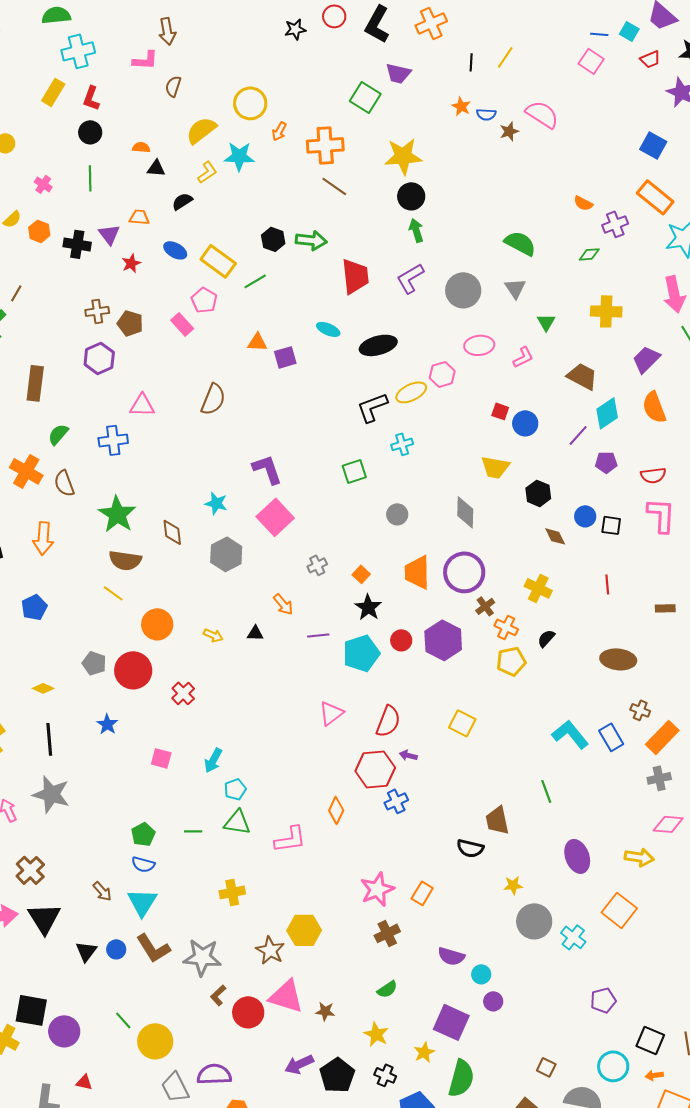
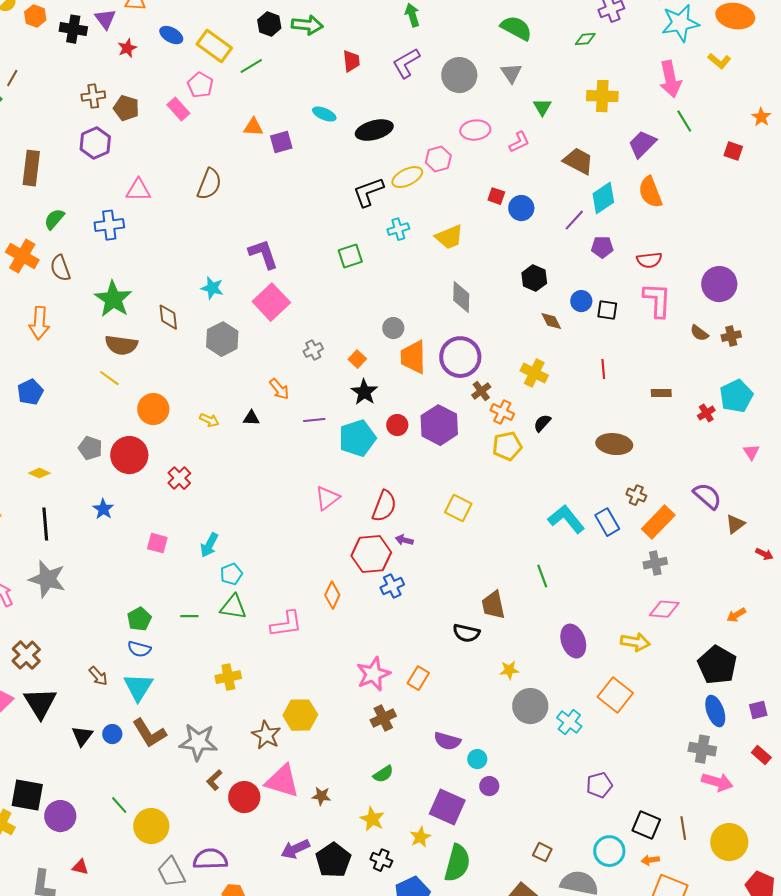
red trapezoid: (355, 276) -> (351, 61), size x0.6
yellow trapezoid: (495, 467) -> (449, 237), moved, turned -32
gray circle: (397, 514) -> (393, 328), moved

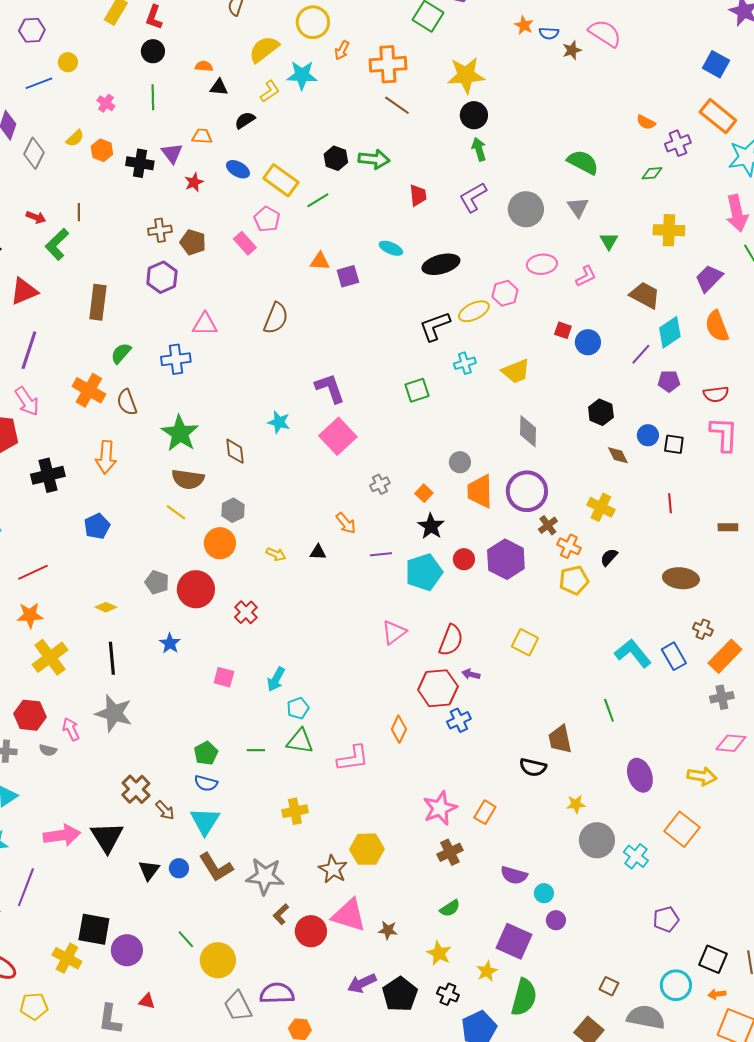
brown line: (12, 78) -> (79, 212), turned -30
gray hexagon: (222, 339) -> (233, 510), moved, size x0.7
brown cross: (26, 655) -> (136, 789), moved

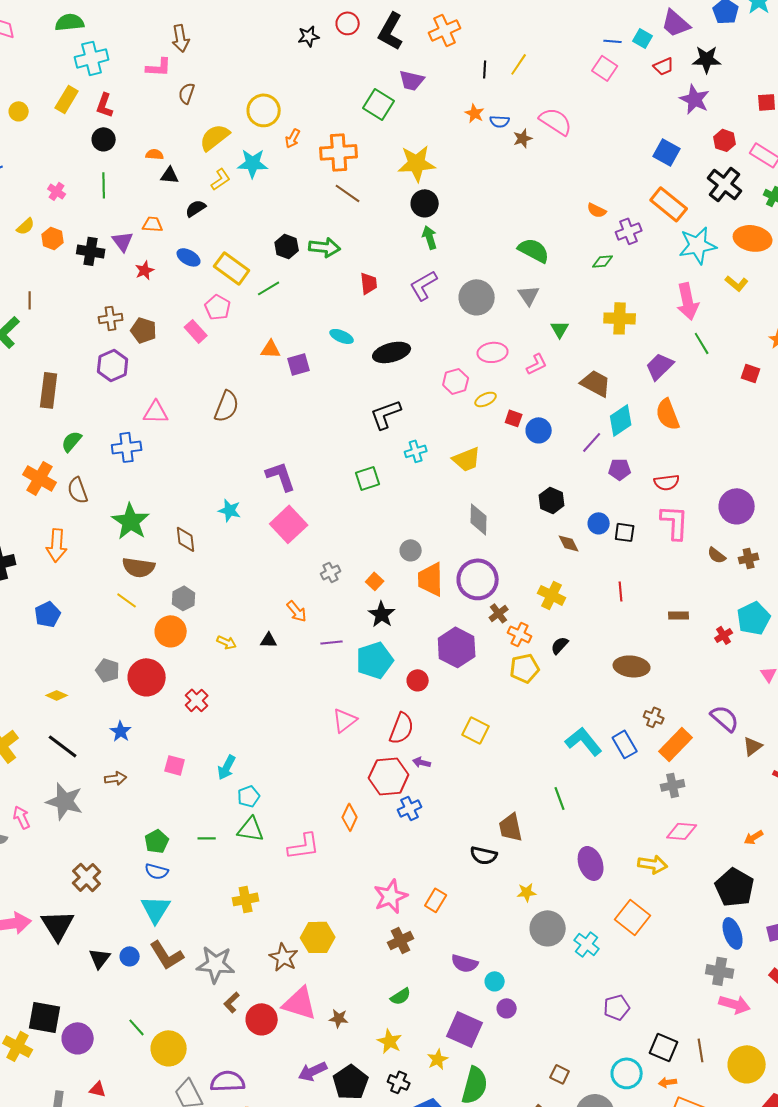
yellow circle: (68, 62) -> (19, 111), moved
yellow ellipse: (474, 311) -> (486, 399), moved, size x0.7
red circle: (464, 559) -> (418, 680), moved
black line: (112, 658) -> (63, 746), turned -48
brown arrow: (165, 810) -> (116, 778), moved, turned -55

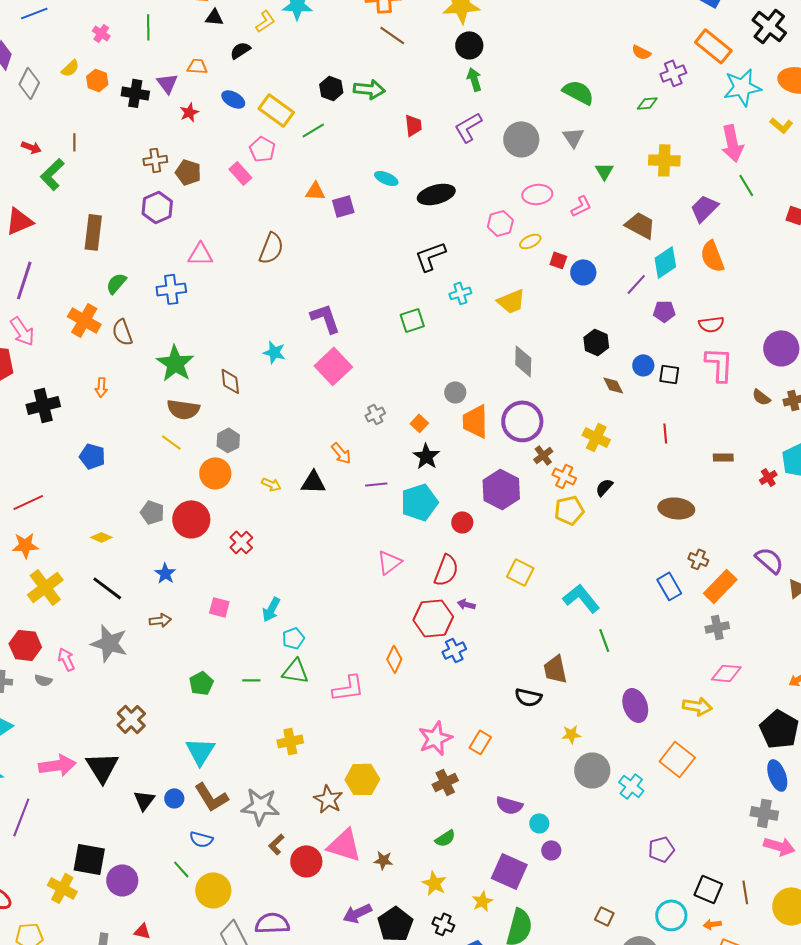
orange arrow: (57, 545) -> (101, 387), size x0.6
blue pentagon: (48, 614) -> (92, 456), turned -30
black triangle: (269, 640) -> (313, 482), size x1.5
cyan L-shape: (584, 741) -> (581, 598), moved
blue semicircle: (157, 871) -> (201, 839), moved

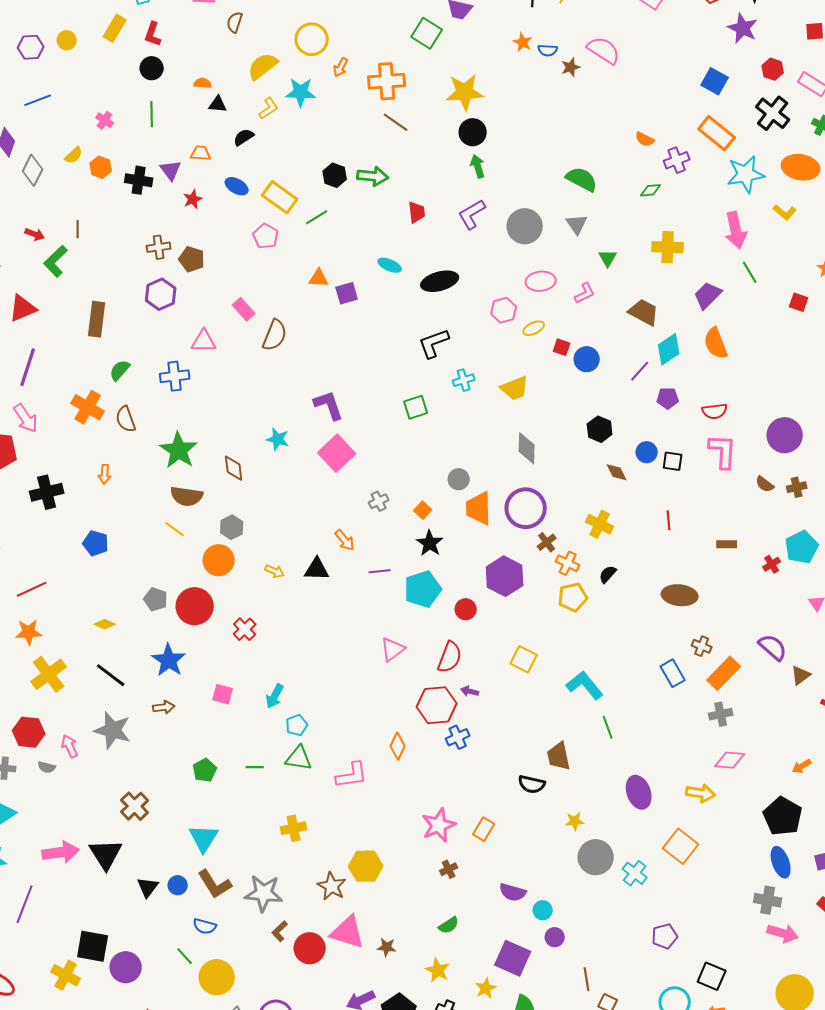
pink rectangle: (240, 173) -> (244, 309), moved
blue star: (165, 573) -> (169, 660), size x1.6
brown cross: (445, 782) -> (449, 869), size x0.7
brown line: (745, 892) -> (587, 979), moved

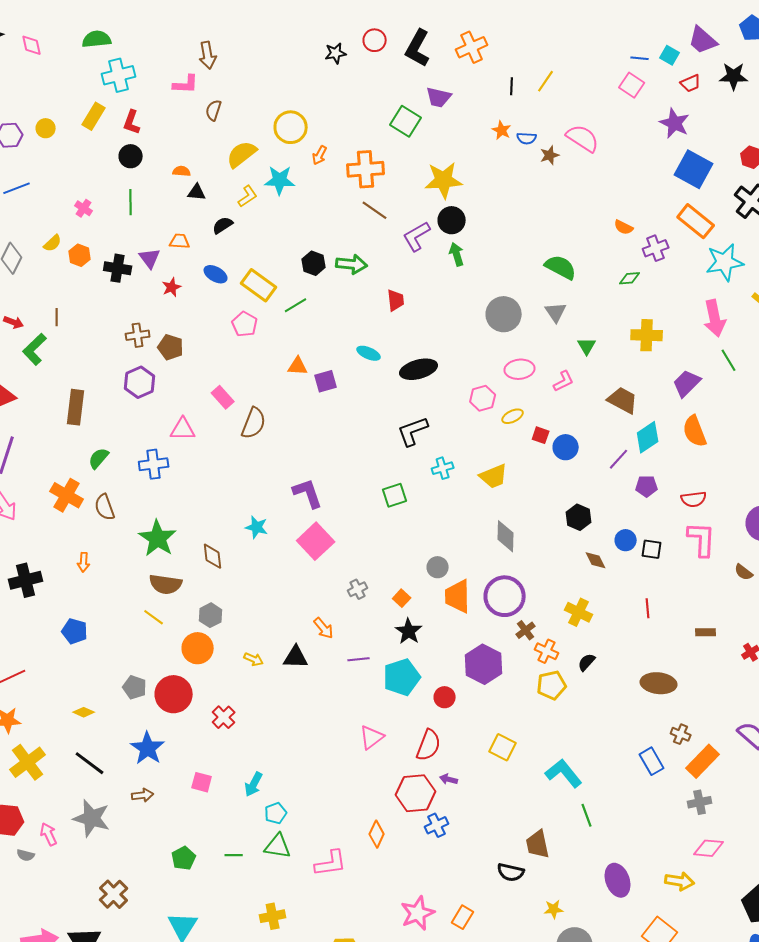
purple star: (743, 28) -> (675, 123), moved
blue square: (715, 81) -> (694, 169), size x1.4
purple L-shape: (472, 214) -> (417, 236), moved

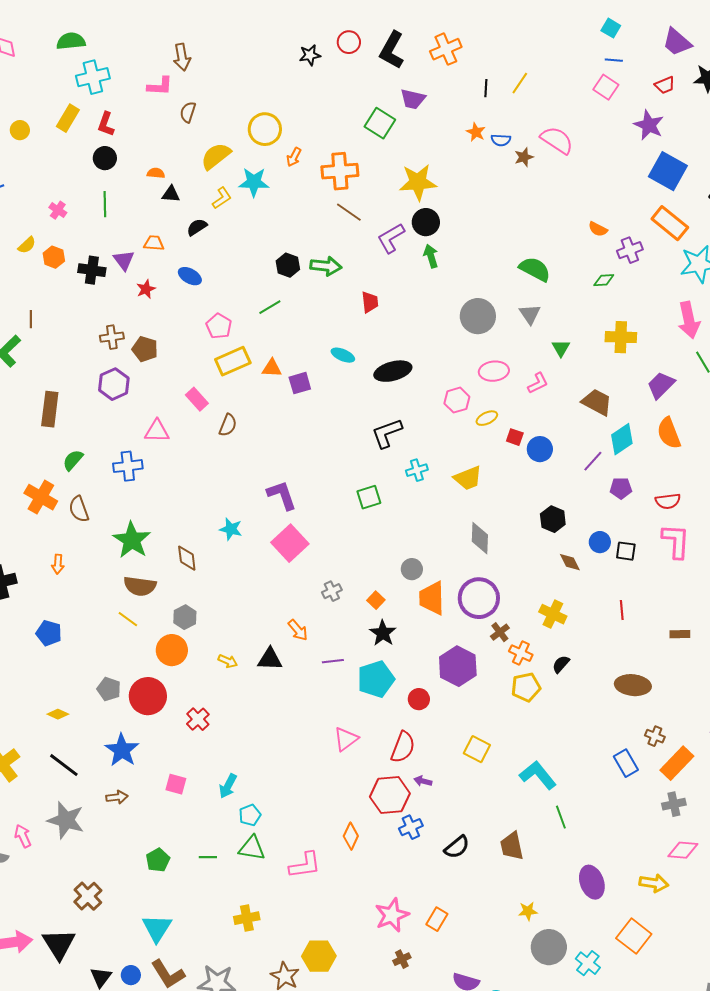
cyan square: (670, 55) -> (611, 28), moved
yellow rectangle: (259, 285) -> (233, 361), moved, turned -60
brown semicircle: (254, 423) -> (228, 425), size x0.7
black semicircle: (511, 872) -> (457, 847), moved, turned -52

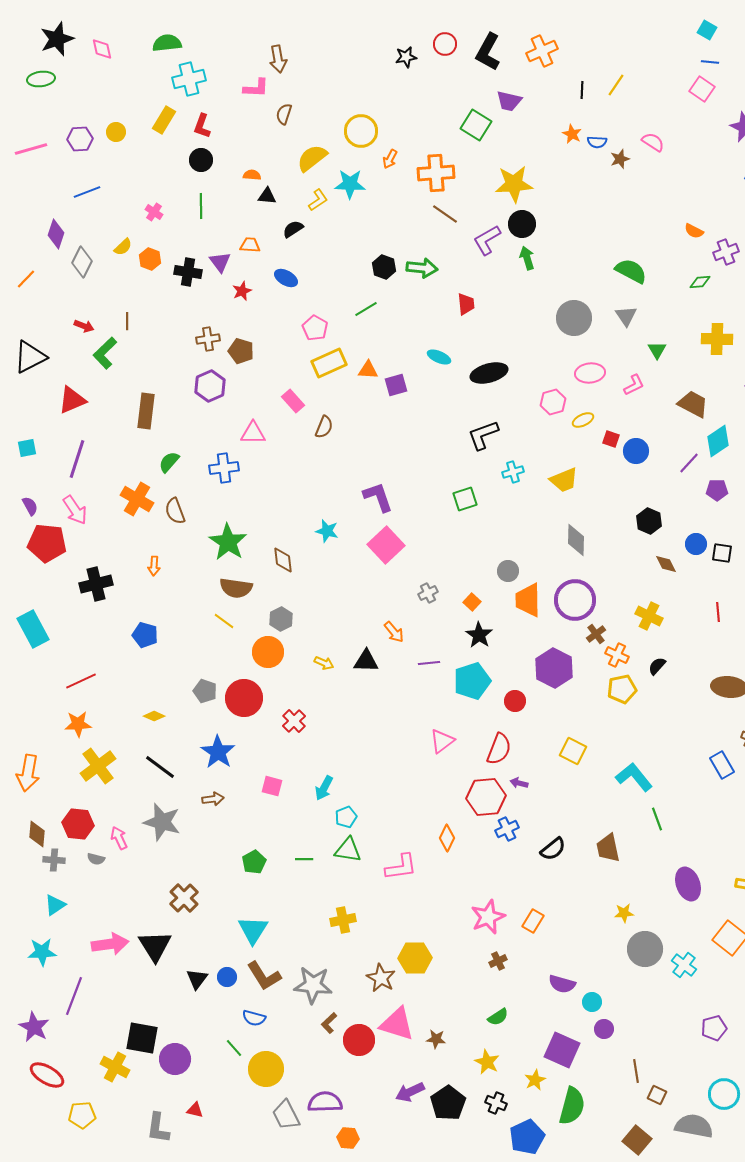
pink semicircle: (557, 140) -> (653, 142), size x0.7

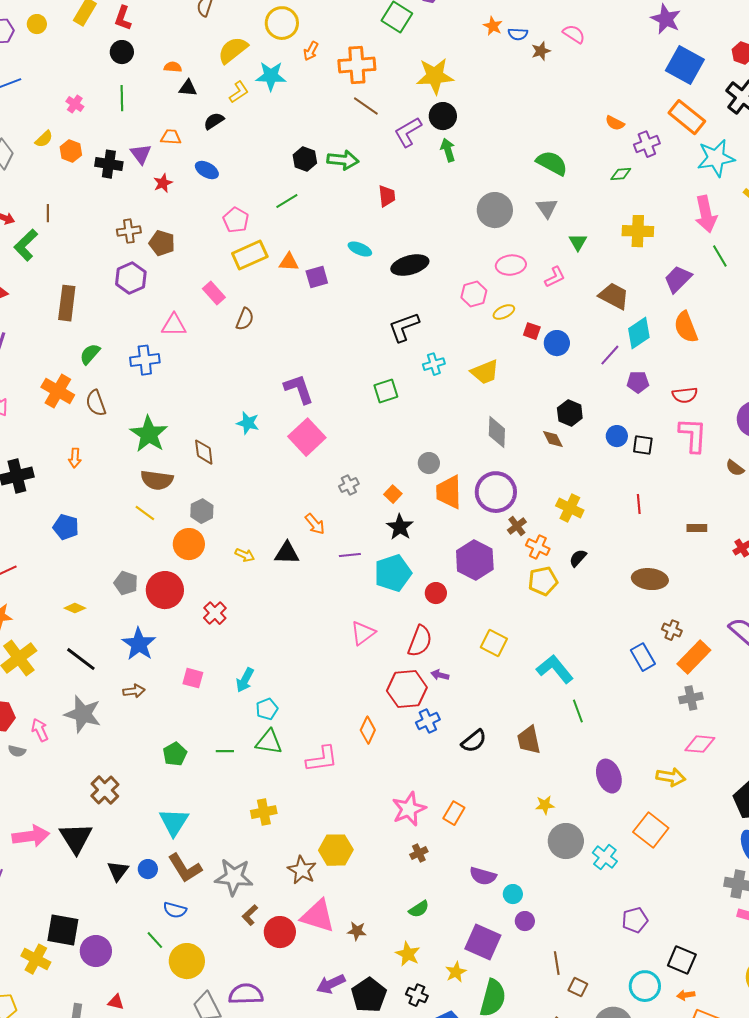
brown diamond: (666, 564) -> (553, 439), moved

